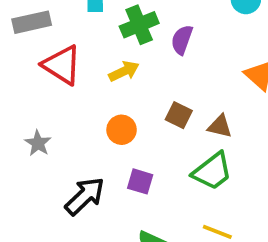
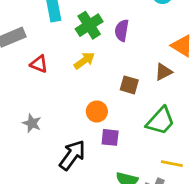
red triangle: (62, 65) -> (39, 64), size x0.6
brown triangle: (220, 126) -> (164, 72), moved, turned -30
orange circle: (122, 130) -> (97, 112), moved

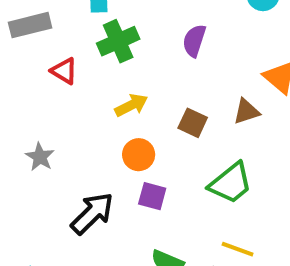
green cross: (89, 25) -> (118, 41), moved
yellow arrow: (84, 61) -> (131, 105), moved

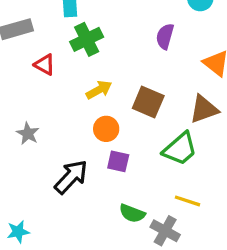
purple semicircle: (194, 41) -> (165, 36), moved
brown triangle: (246, 112) -> (204, 109), moved, size x1.4
brown square: (193, 123) -> (148, 102), size x1.4

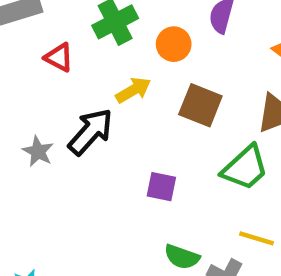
orange circle: (106, 129) -> (174, 44), moved
black arrow: (71, 177) -> (90, 132), moved

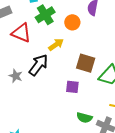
red triangle: (59, 57) -> (21, 33), size x1.5
brown square: (200, 105) -> (86, 63), moved

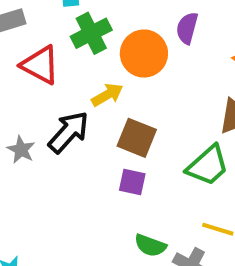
orange circle: (72, 22) -> (144, 53), size x1.5
brown square: (86, 63) -> (137, 138), moved

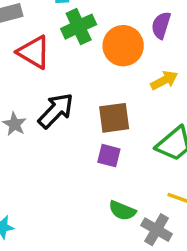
yellow arrow: (107, 95) -> (164, 80), moved
brown square: (137, 138) -> (114, 118), turned -32

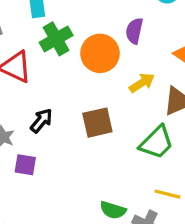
black arrow: (56, 111) -> (41, 121), size x0.7
purple square: (109, 156) -> (25, 165), moved

